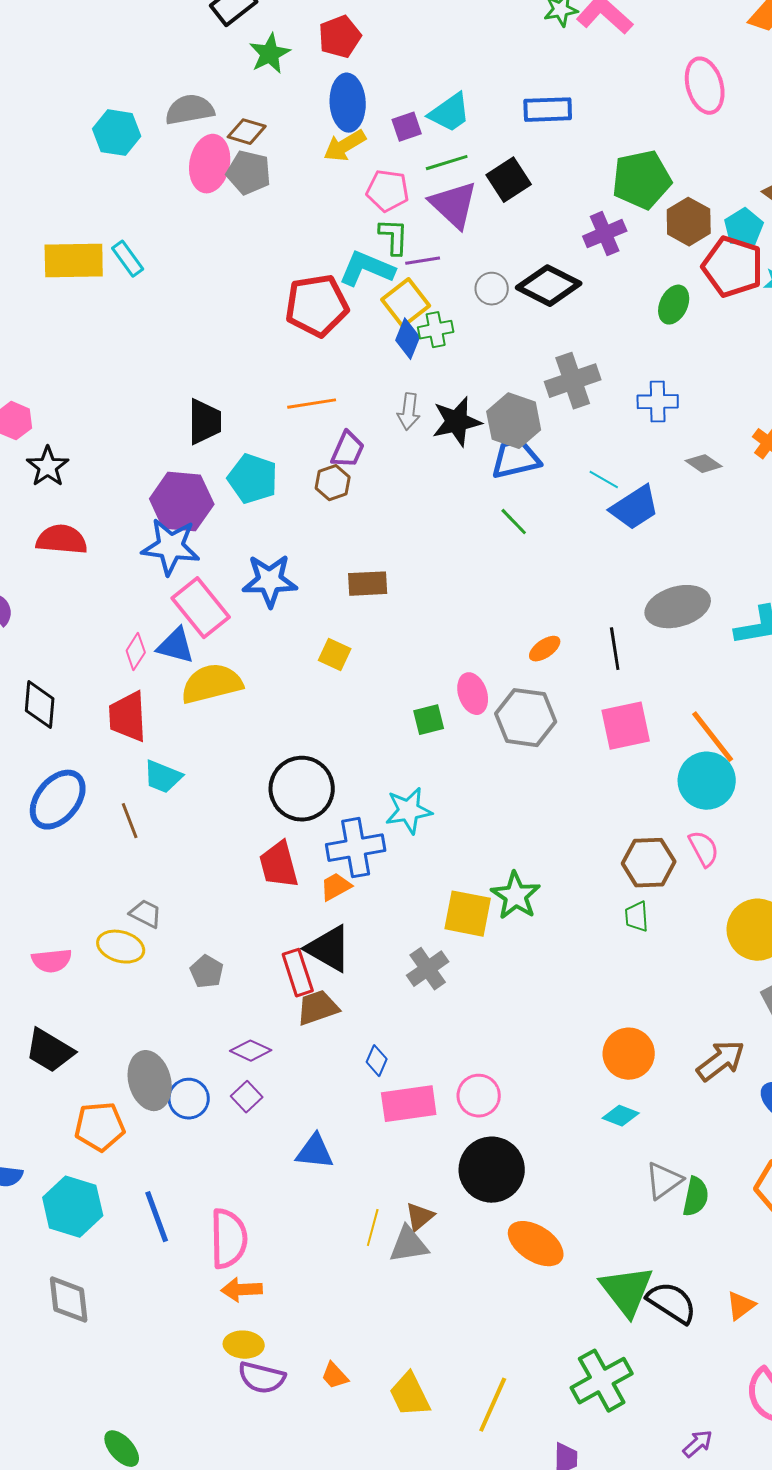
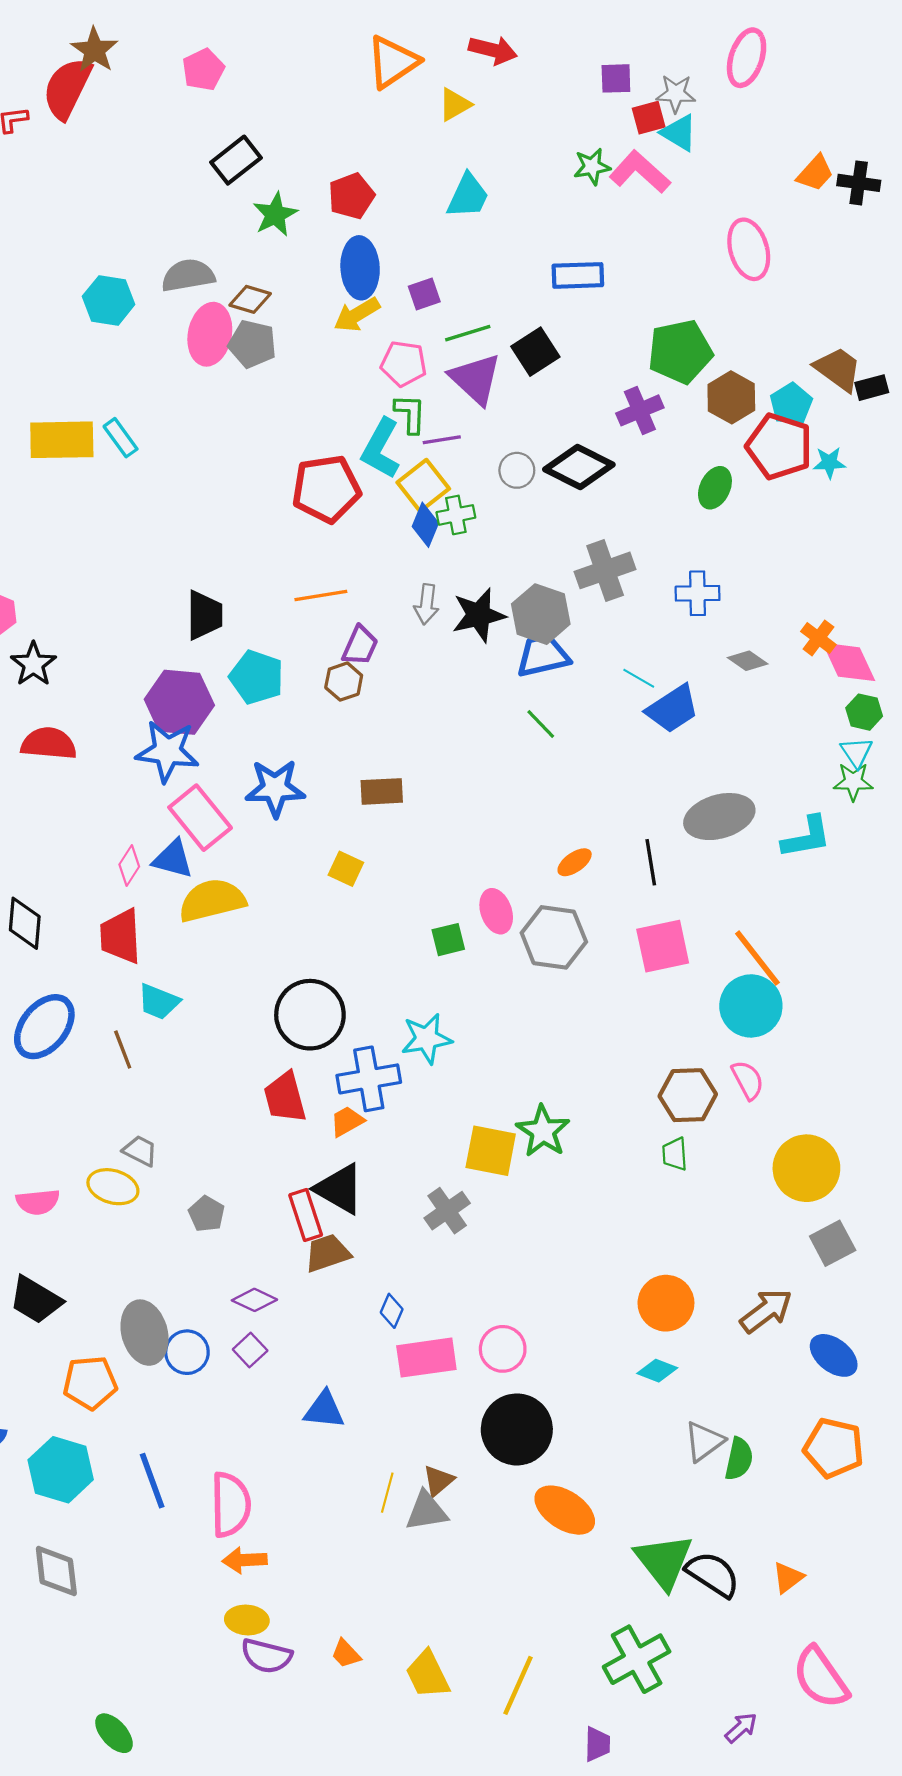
cyan trapezoid: (450, 113) -> (468, 196), moved, turned -30
cyan L-shape: (367, 269) -> (381, 449), turned -84

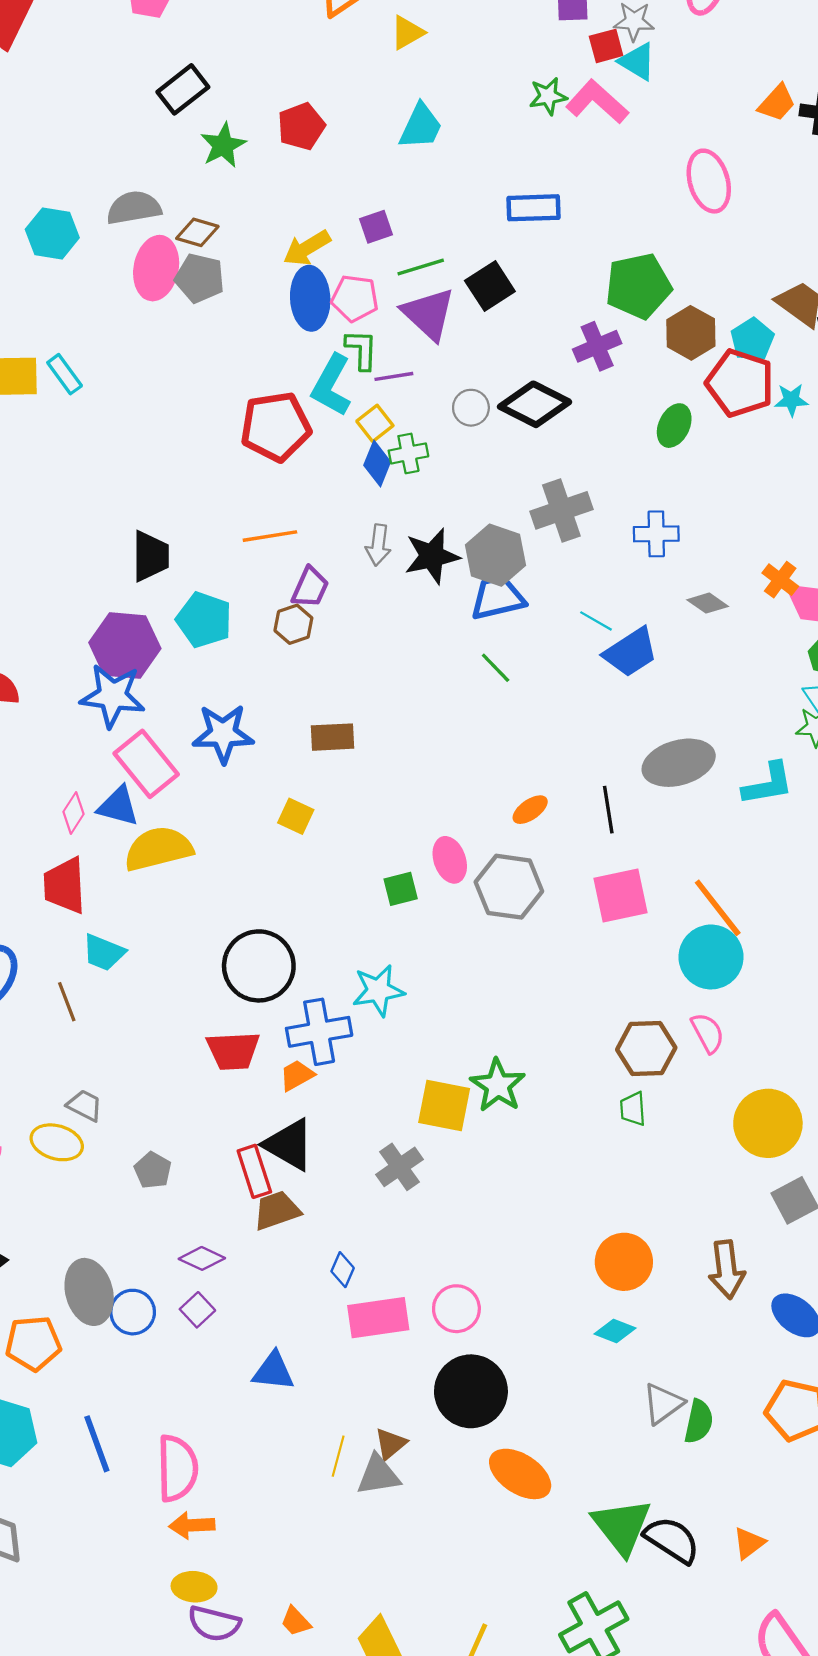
blue ellipse: (360, 268) -> (310, 298), moved
yellow square: (423, 486) -> (375, 423), size x0.7
red trapezoid: (285, 1097) -> (233, 1051), turned -78
brown arrow: (766, 1311) -> (727, 1270), turned 120

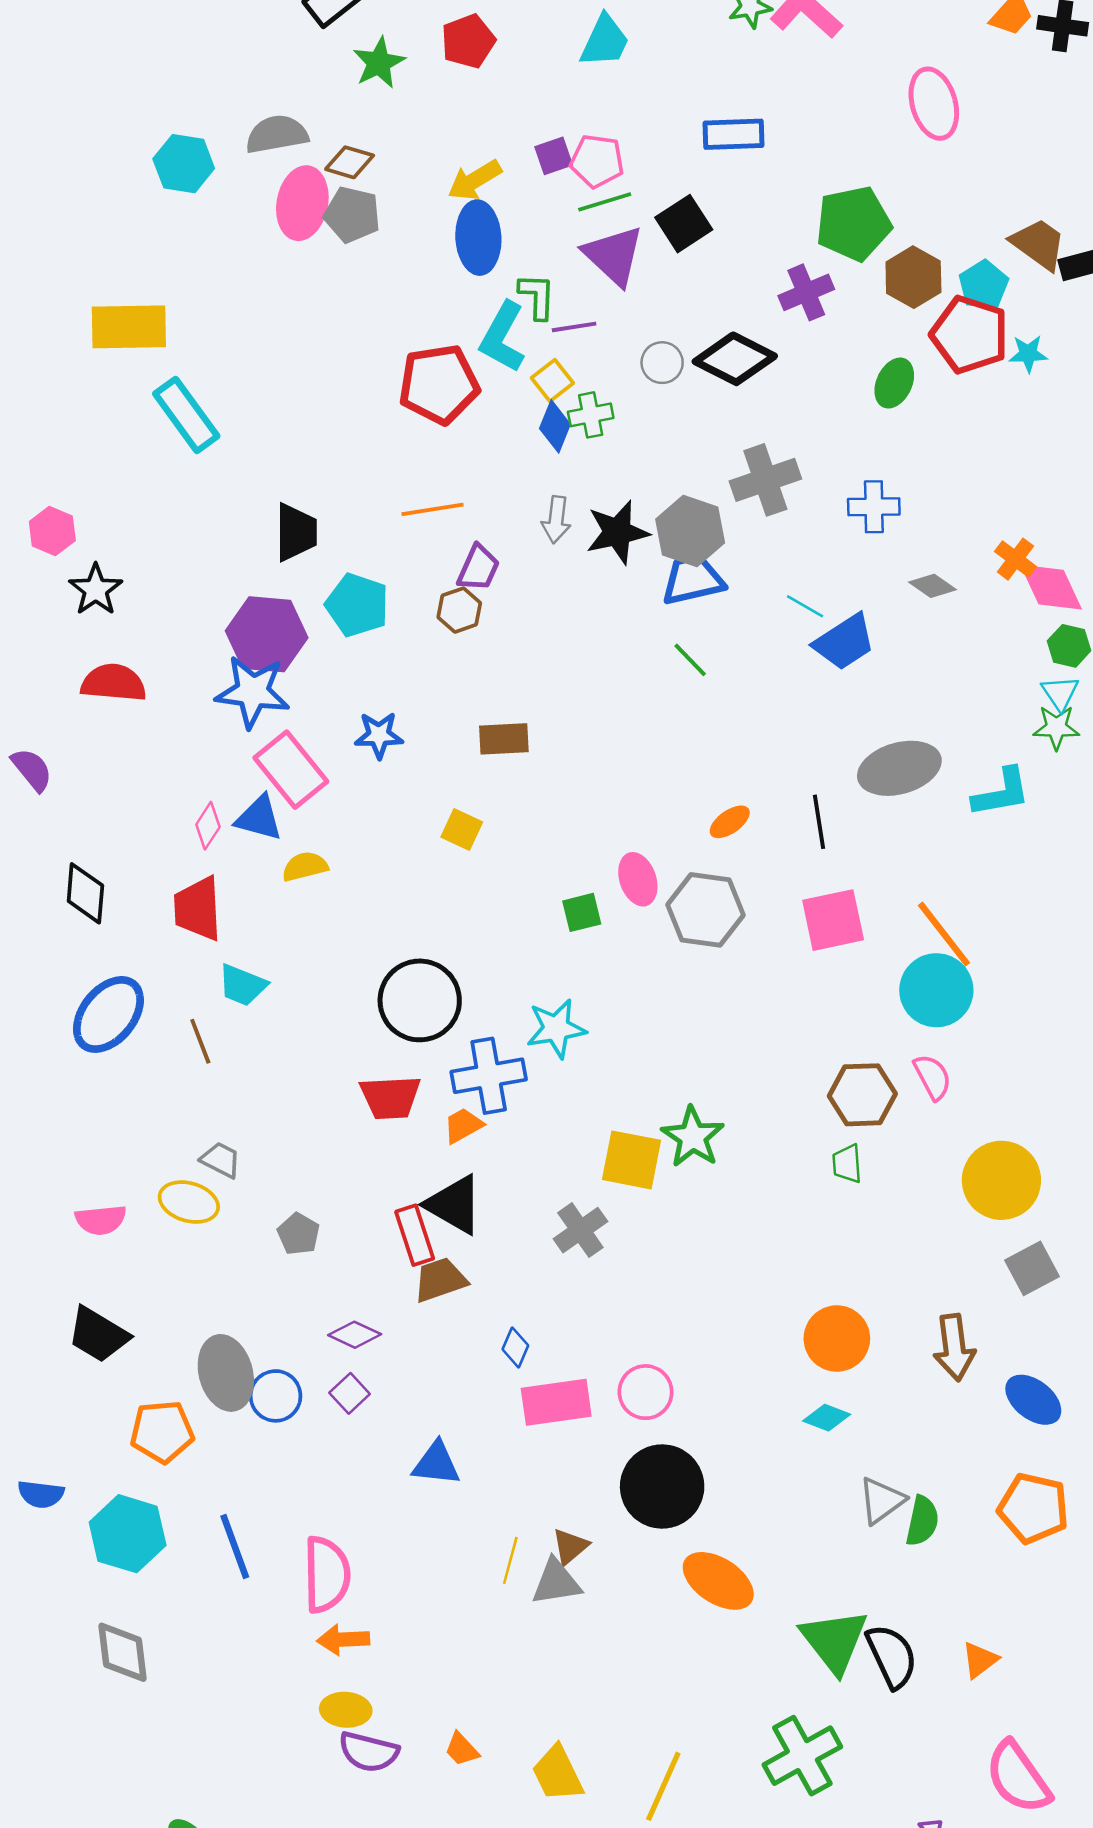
pink pentagon: (355, 298) -> (597, 161), moved
cyan rectangle: (65, 374) -> (186, 415), moved, size x1.6
blue star: (223, 734) -> (379, 735), size x0.7
yellow semicircle: (158, 849) -> (305, 867), size x0.6
black semicircle: (672, 1540) -> (892, 1656), turned 32

